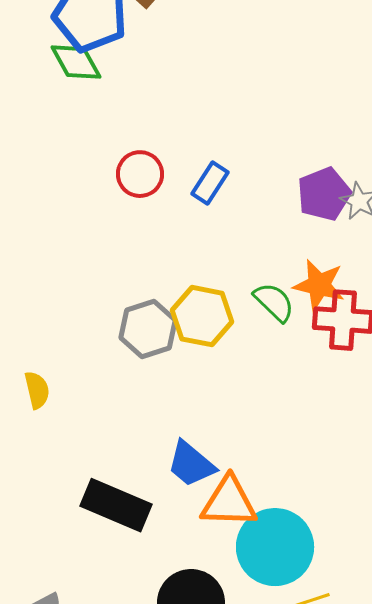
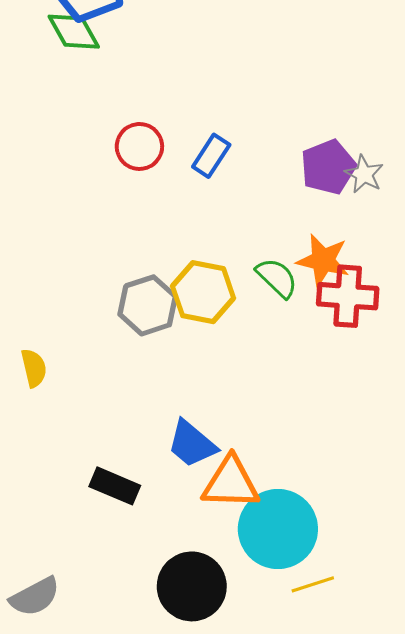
black rectangle: (116, 505) -> (115, 486), size x0.7

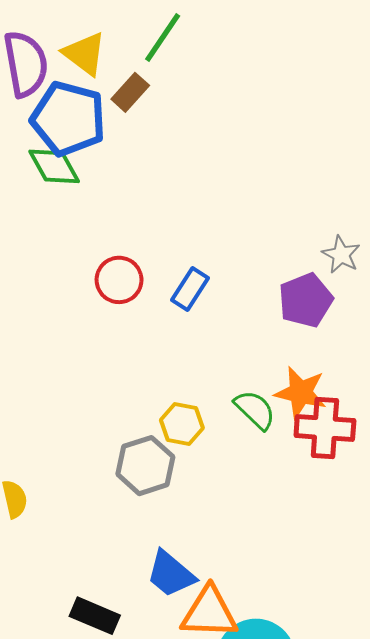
gray star: (364, 174) -> (341, 255), moved
yellow hexagon: (203, 292) -> (182, 424), size x0.7
gray hexagon: (148, 305) -> (145, 466), moved

